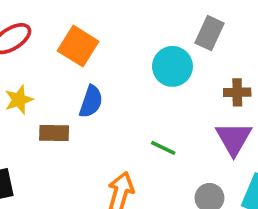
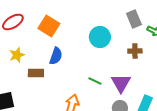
gray rectangle: (209, 33) -> (134, 19), moved, turned -48
purple triangle: (234, 139) -> (121, 83), moved

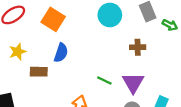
cyan circle: (100, 37) -> (110, 15), moved
brown cross: (135, 51) -> (138, 47), moved

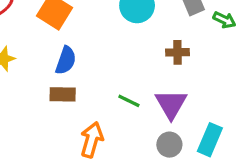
brown rectangle: (39, 72) -> (63, 94), moved

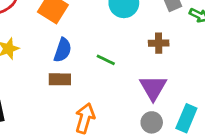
green line: (129, 101) -> (106, 60), moved

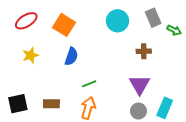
green line: (106, 60) -> (89, 84), moved, turned -48
brown rectangle: (60, 79) -> (51, 104), moved

